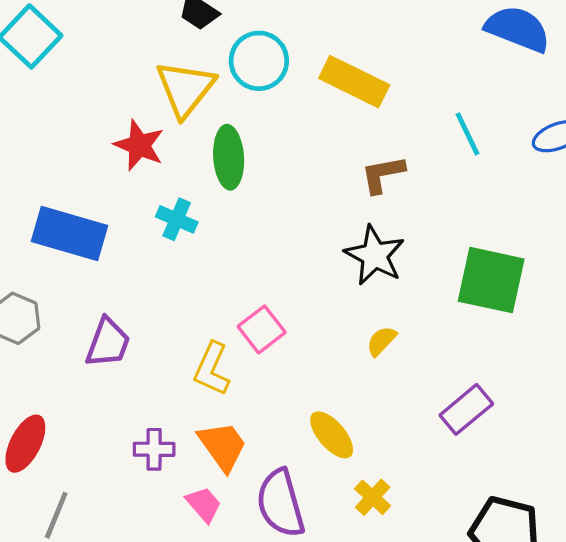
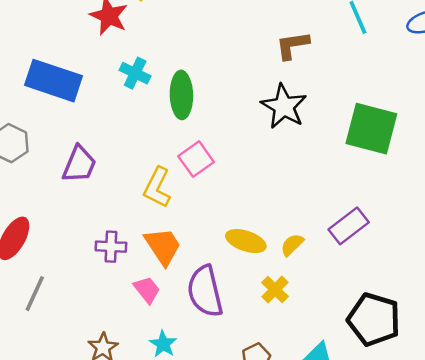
green ellipse: (229, 157) -> (181, 95), moved
yellow semicircle: (381, 341) -> (292, 245), moved
yellow ellipse: (332, 435) -> (246, 241), turned -33

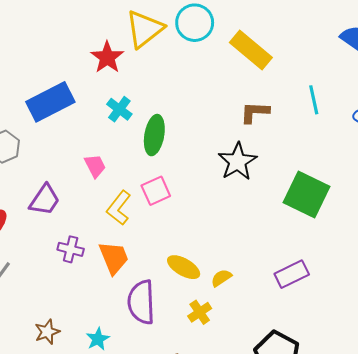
blue rectangle: (53, 81) -> (50, 102), turned -57
purple trapezoid: (79, 164) -> (45, 200), moved
purple rectangle: (349, 226) -> (292, 274), moved
pink trapezoid: (147, 290) -> (95, 166), moved

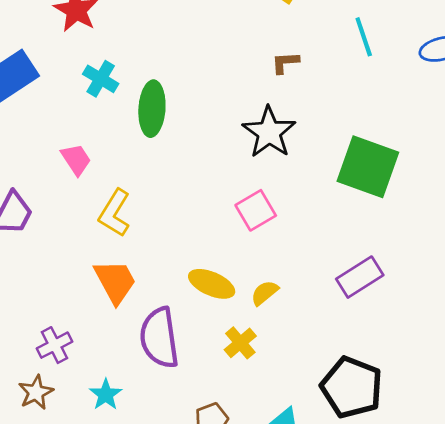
brown L-shape: (255, 112) -> (285, 63), size x0.7
pink square: (156, 191) -> (256, 210), moved
purple cross: (71, 249) -> (55, 345), moved, turned -35

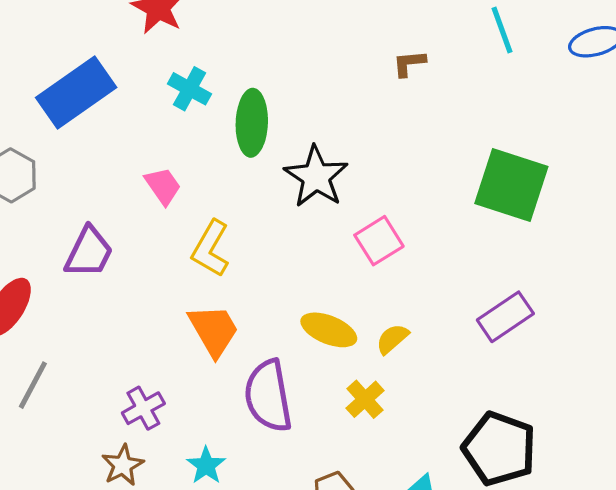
black star: (269, 132) -> (316, 177), moved

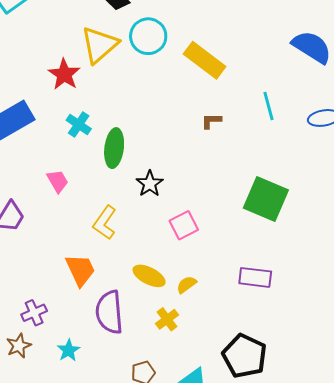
black star: (316, 177) -> (150, 184), size x0.7
yellow L-shape: (211, 249) -> (105, 223), moved
purple rectangle: (505, 317) -> (255, 277), turned 36

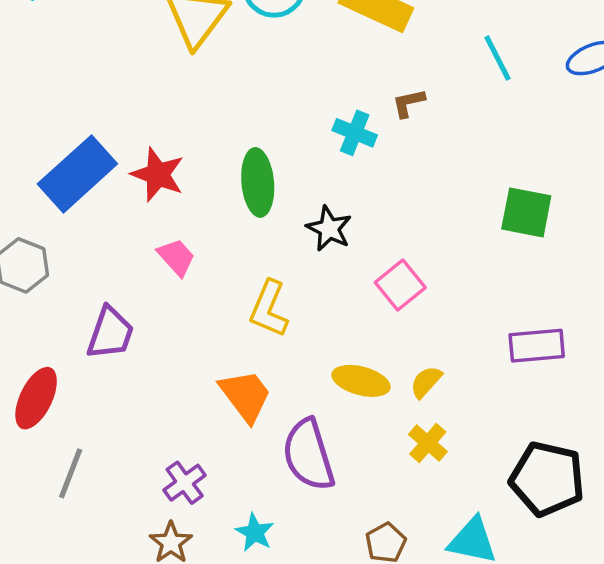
red star: (64, 74) -> (158, 175), moved
cyan cross: (79, 124) -> (355, 133), moved
green square: (266, 199) -> (526, 212), size x0.7
yellow cross: (167, 319) -> (428, 443), moved

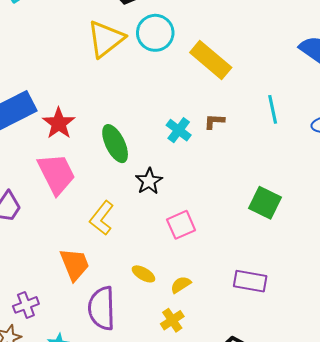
green ellipse: (258, 182) -> (115, 144), turned -36
pink trapezoid: (176, 257) -> (56, 174), size x1.8
yellow ellipse: (361, 381) -> (143, 274), size x0.7

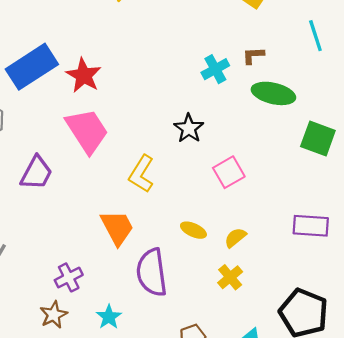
cyan cross: (179, 130) -> (215, 69), turned 30
green ellipse: (115, 144) -> (273, 93), moved, turned -45

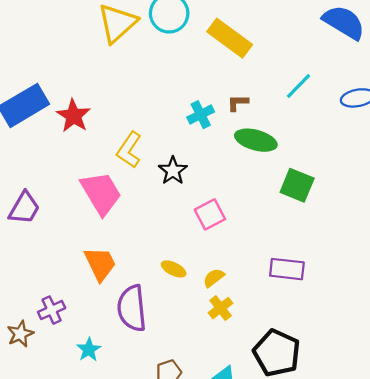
cyan line: (315, 36) -> (299, 86), turned 60
pink trapezoid: (87, 131) -> (101, 193), moved
yellow L-shape: (141, 174) -> (129, 150), moved
yellow cross: (230, 277) -> (221, 308), moved
brown star: (54, 315) -> (20, 334), moved

